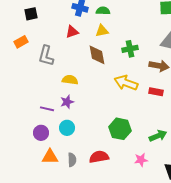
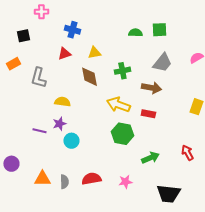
green semicircle: (103, 11) -> (135, 33), moved
cyan circle: (67, 128) -> (71, 141), moved
green hexagon: (120, 129) -> (122, 134), moved
purple circle: (41, 133) -> (11, 164), moved
pink star: (141, 160) -> (125, 182), moved

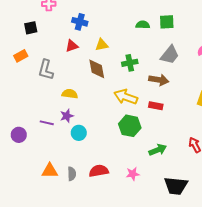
purple circle: (11, 164) -> (19, 135), moved

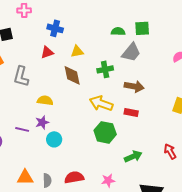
gray trapezoid: (170, 55) -> (131, 52), moved

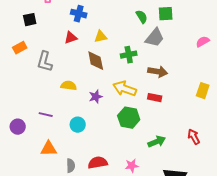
green semicircle: (118, 31) -> (142, 17), turned 56
purple star: (42, 122) -> (96, 97), moved
orange triangle: (25, 177) -> (49, 149), moved

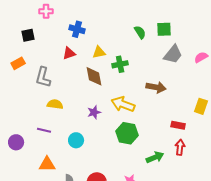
gray trapezoid: (155, 38) -> (173, 54), moved
green cross: (129, 55) -> (120, 64), moved
yellow semicircle: (69, 86) -> (55, 104), moved
red rectangle: (155, 98) -> (178, 125), moved
red arrow: (194, 137) -> (180, 147), moved, turned 35

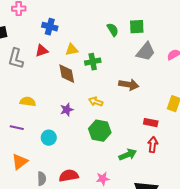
gray L-shape: (43, 77) -> (16, 59), moved
yellow arrow: (123, 104) -> (96, 102), size x0.6
orange triangle: (47, 164) -> (20, 162), turned -36

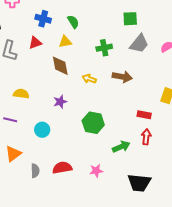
green semicircle: (113, 30) -> (73, 22), moved
green cross: (93, 62) -> (104, 48), moved
yellow arrow: (96, 102) -> (89, 79), moved

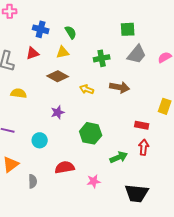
brown diamond: (60, 66) -> (58, 76), turned -50
yellow semicircle: (21, 94) -> (19, 93), moved
red semicircle: (62, 168) -> (65, 167), moved

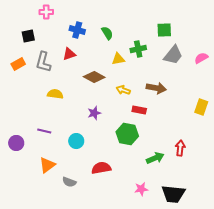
yellow triangle: (63, 52) -> (118, 59), moved
green cross: (102, 58) -> (138, 49), moved
red rectangle: (142, 125) -> (139, 110), moved
gray semicircle: (33, 181) -> (69, 182), turned 112
pink star: (94, 181) -> (141, 189), moved

